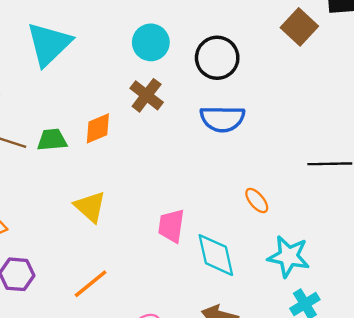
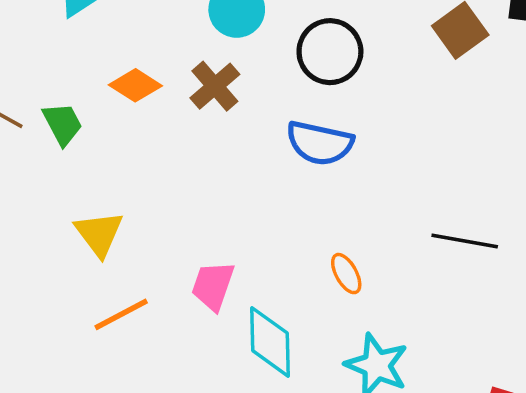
orange diamond: (98, 128) -> (135, 85), moved, turned 44
green trapezoid: (52, 140) -> (63, 124), turned 56
orange line: (91, 284) -> (121, 314), moved

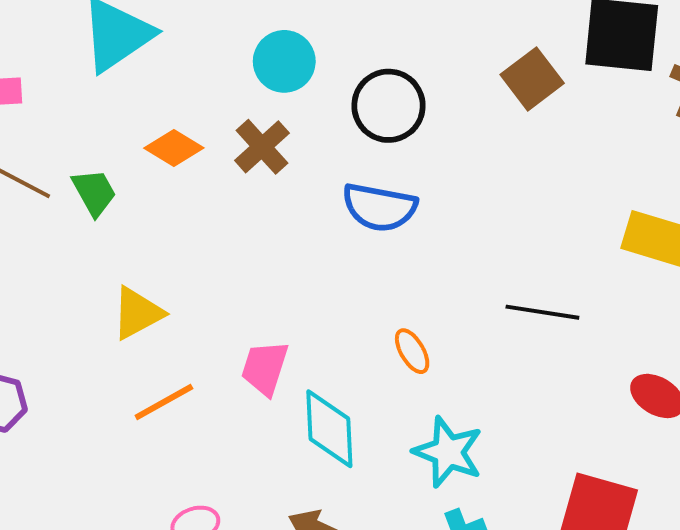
yellow triangle: (99, 234) -> (137, 313), turned 40

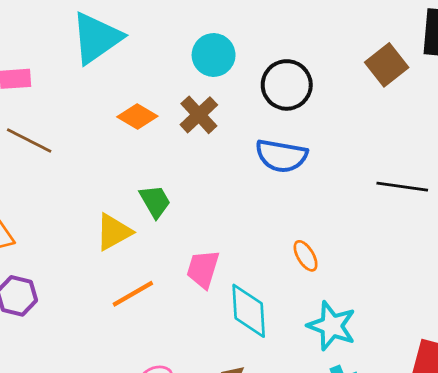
green trapezoid: (94, 192) -> (155, 201), moved
black line: (542, 312) -> (402, 187), moved

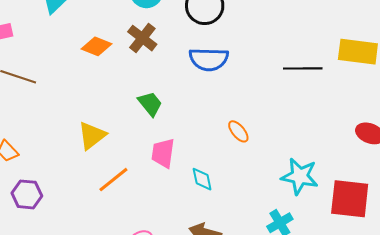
green trapezoid: (155, 201) -> (150, 104), moved
cyan diamond: (249, 311) -> (202, 179), size x0.6
cyan star: (332, 326) -> (300, 176), moved

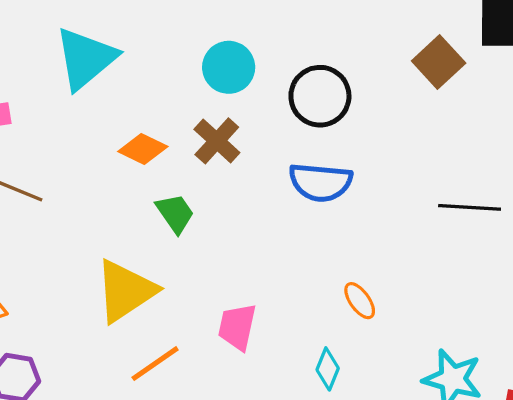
green trapezoid: (150, 104) -> (175, 213), moved
yellow triangle: (92, 136) -> (125, 291), size x1.4
cyan diamond: (202, 179) -> (328, 369), moved, turned 30

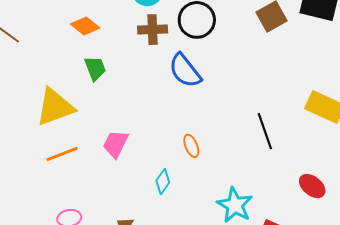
brown cross: (217, 141) -> (153, 30), moved, turned 32
blue semicircle: (321, 182) -> (185, 71), turned 33
black line: (470, 207) -> (265, 131), moved, turned 54

